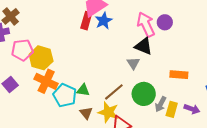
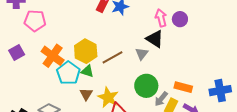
pink arrow: (146, 25) -> (161, 18), size x0.7
yellow hexagon: (41, 58) -> (86, 51), moved
orange rectangle: (179, 75) -> (183, 87), moved
brown line: (114, 92) -> (113, 57), moved

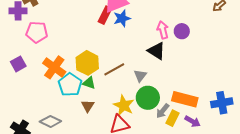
gray triangle: (142, 54) -> (140, 76), moved
orange rectangle: (183, 87) -> (185, 99), size x1.4
yellow star: (108, 97) -> (124, 105), moved

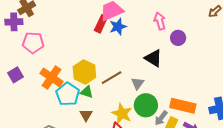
pink arrow: (163, 30) -> (160, 21), moved

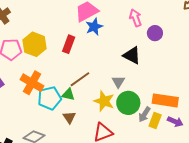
red rectangle: (101, 24) -> (69, 44), moved
yellow hexagon: (84, 72) -> (34, 44), moved
brown line: (112, 78) -> (80, 79), moved
cyan pentagon: (68, 94) -> (50, 98), turned 30
yellow star: (122, 114) -> (104, 101), moved

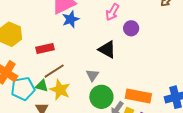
pink arrow: (135, 18) -> (112, 12), turned -132
red rectangle: (69, 44) -> (45, 49), moved, turned 54
yellow star: (104, 101) -> (60, 90), moved

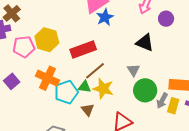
red rectangle: (45, 49) -> (83, 50), size x1.4

